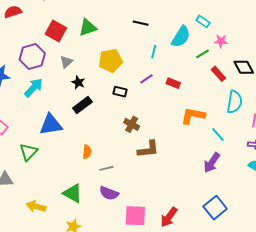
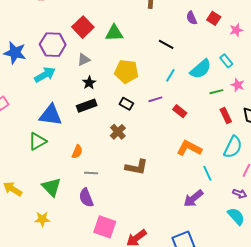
brown cross: (132, 124) -> (118, 132), moved
green triangle: (28, 152) -> (37, 141), moved
purple semicircle: (109, 193) -> (86, 198), turned 30

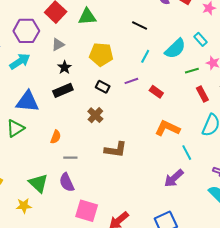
green triangle: (51, 187) -> (38, 183), moved

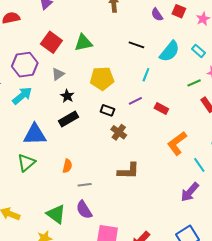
cyan semicircle: (175, 49) -> (170, 51), moved
brown cross: (95, 115) -> (119, 132), moved
orange L-shape: (167, 128) -> (177, 143), turned -55

